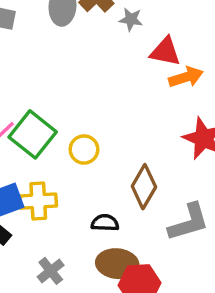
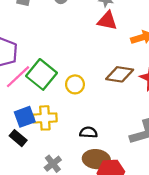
red triangle: (165, 52) -> (107, 21), moved
brown diamond: (144, 187) -> (120, 74), moved, turned 68

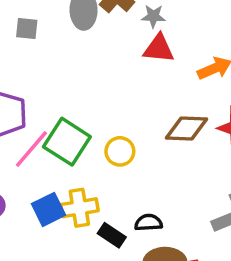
black rectangle: (18, 138) -> (112, 235), moved

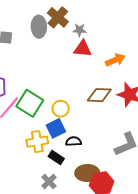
blue square: (48, 209) -> (56, 128), moved
black semicircle: (148, 223) -> (73, 141), moved

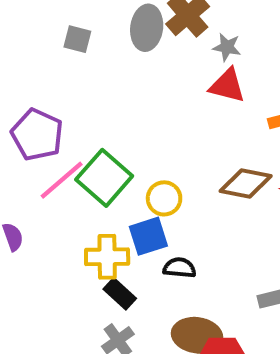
black rectangle: (56, 158) -> (120, 294), moved

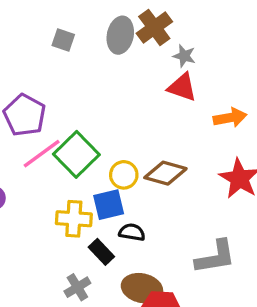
brown diamond: (246, 183) -> (165, 173), moved
black rectangle: (120, 294) -> (101, 252), moved

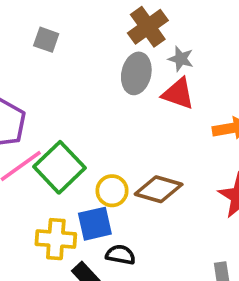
gray ellipse: (120, 35) -> (136, 73), moved

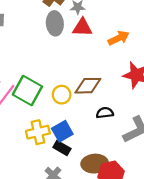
blue square: (95, 224) -> (62, 131), moved
black semicircle: (120, 255) -> (105, 113), moved

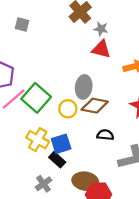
gray ellipse: (55, 23) -> (84, 87), moved
yellow cross: (38, 132) -> (38, 140), turned 30

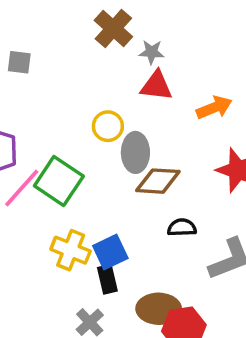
yellow circle: (68, 109) -> (108, 126), moved
black rectangle: (57, 160) -> (107, 279), turned 42

